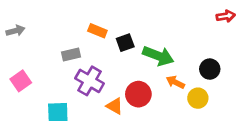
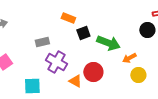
orange rectangle: (97, 31) -> (68, 18), moved
black circle: (210, 69) -> (147, 30), moved
orange arrow: (175, 82) -> (129, 58), moved, turned -56

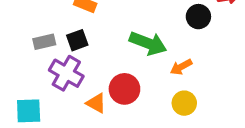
black circle: (147, 30) -> (198, 17), moved
black square: (83, 33) -> (77, 40), moved
yellow circle: (138, 75) -> (184, 103), moved

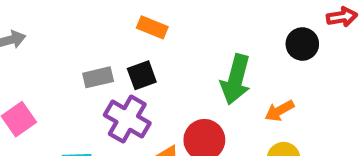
green arrow: (148, 43) -> (236, 79), turned 84

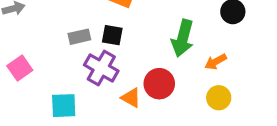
black square: (142, 75) -> (112, 35), turned 30

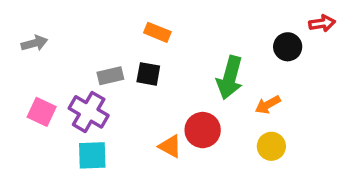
pink square: (20, 68) -> (42, 112), turned -30
purple cross: (101, 68) -> (89, 112), moved

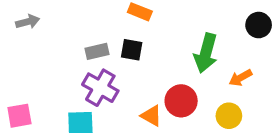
pink square: (42, 112) -> (19, 116), moved, turned -35
purple cross: (89, 112) -> (100, 88), moved
yellow circle: (271, 146) -> (229, 116), moved

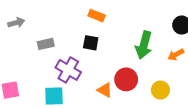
gray rectangle: (97, 51) -> (46, 44), moved
orange arrow: (240, 78) -> (176, 55), moved

